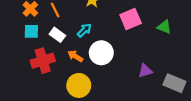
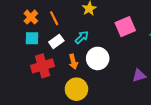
white rectangle: (57, 35) -> (56, 41), turned -72
orange arrow: (75, 56) -> (73, 62), turned -136

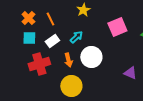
purple triangle: (139, 75) -> (130, 73), turned 40

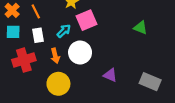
pink square: (117, 27) -> (87, 20), moved
white rectangle: (52, 41) -> (38, 35), turned -64
purple triangle: (130, 73) -> (110, 75), moved

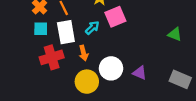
green triangle: (140, 28) -> (175, 34), moved
white rectangle: (38, 35) -> (66, 32), size x1.5
white circle: (80, 52) -> (111, 68), moved

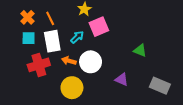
green triangle: (175, 34) -> (140, 50), moved
orange arrow: (84, 53) -> (69, 61), turned 120
white circle: (111, 68) -> (91, 62), moved

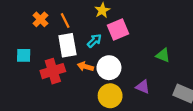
cyan square: (29, 38) -> (24, 55), moved
yellow circle: (72, 88) -> (110, 96), moved

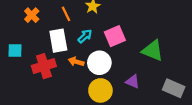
orange line: (65, 20) -> (66, 14), moved
pink square: (118, 29) -> (115, 36), moved
green triangle: (163, 55) -> (153, 51), size x1.5

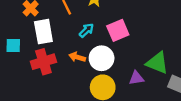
white rectangle: (58, 41) -> (43, 32), moved
green triangle: (153, 51) -> (157, 63), moved
purple triangle: (133, 82) -> (136, 78), turned -32

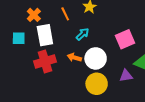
pink square: (118, 30) -> (125, 39), moved
cyan square: (13, 45) -> (19, 38), moved

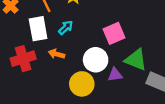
white rectangle: (45, 35) -> (38, 29), moved
white circle: (96, 58) -> (96, 60), moved

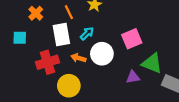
white circle: (96, 60) -> (102, 54), moved
yellow circle: (82, 84) -> (69, 86), moved

